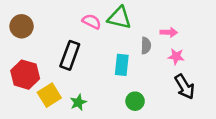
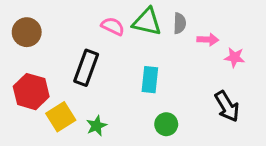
gray semicircle: (146, 46) -> (180, 23), moved
pink star: (176, 56) -> (235, 57), moved

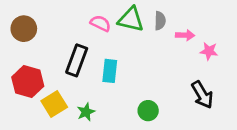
cyan rectangle: (150, 80) -> (110, 71), moved

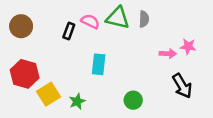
pink arrow: (185, 35) -> (168, 54), moved
black rectangle: (77, 60) -> (69, 31), moved, size x0.6

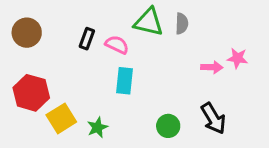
pink semicircle: (90, 21) -> (117, 45), moved
black arrow: (182, 86) -> (213, 118), moved

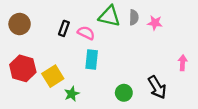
pink star: (237, 58) -> (155, 23), moved
pink arrow: (212, 67) -> (183, 63), moved, turned -88
yellow square: (61, 118) -> (53, 76), moved

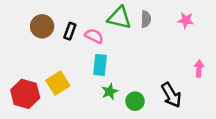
pink star: (155, 23) -> (186, 20), moved
brown circle: (20, 24) -> (42, 26), moved
red hexagon: (23, 68) -> (25, 94), moved
green star: (72, 94) -> (110, 91), moved

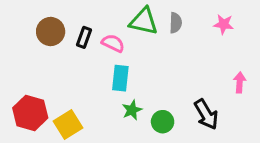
yellow square: (58, 83) -> (68, 125), moved

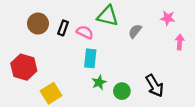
gray semicircle: (176, 23) -> (135, 31), moved, turned -144
pink arrow: (240, 82) -> (180, 42), moved
red hexagon: (30, 113) -> (24, 67), moved

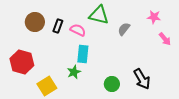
pink arrow: (180, 42) -> (165, 39), turned 136
green star: (99, 82) -> (74, 72), moved

